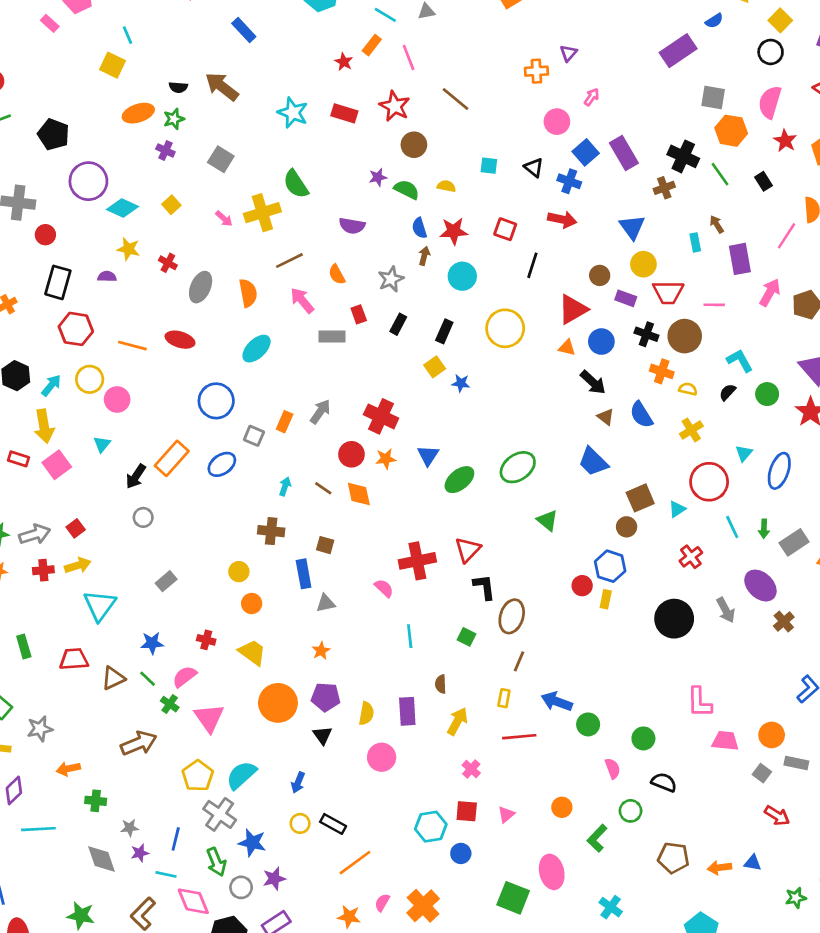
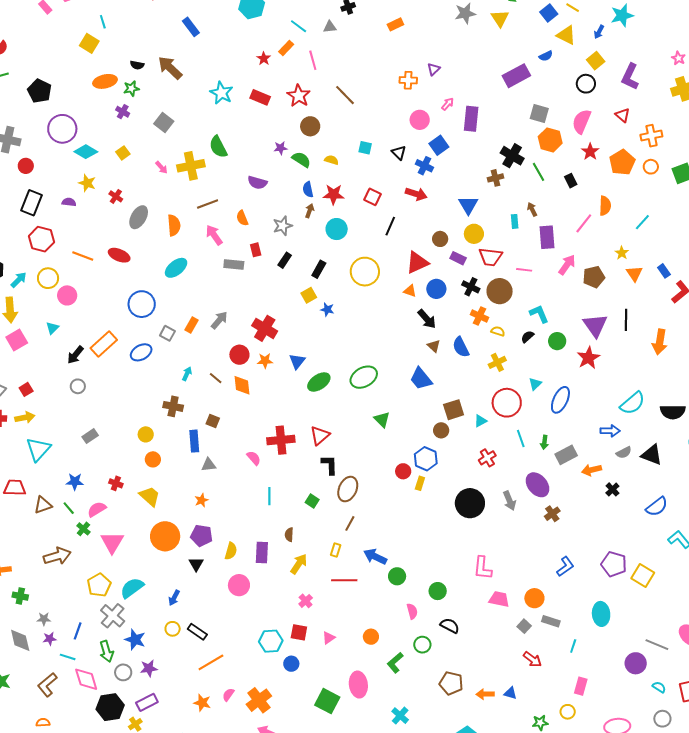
purple rectangle: (624, 153) -> (471, 119), moved, turned 30

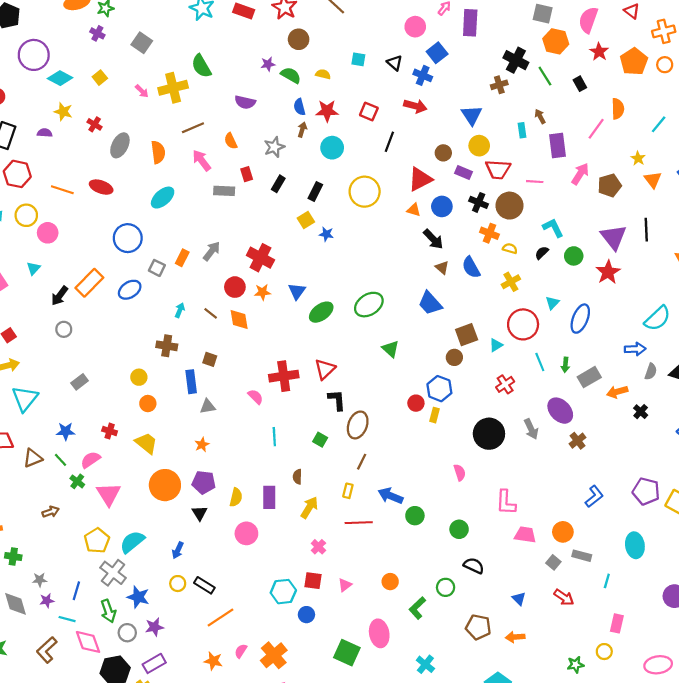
gray semicircle: (624, 453) -> (651, 372), turned -42
brown arrow: (57, 556) -> (51, 512), size x0.6
pink semicircle: (412, 611) -> (460, 472), moved
blue triangle: (510, 693) -> (519, 599), moved, turned 32

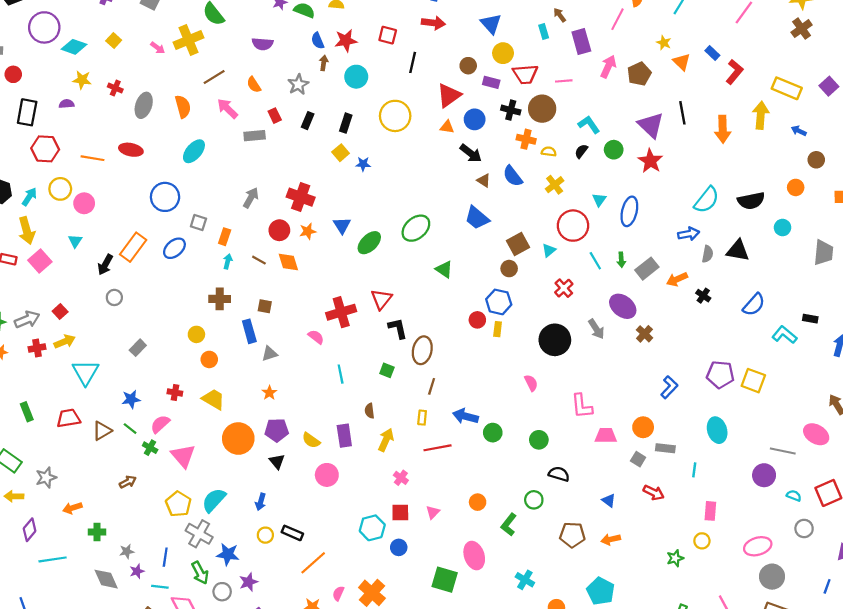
orange rectangle: (182, 258) -> (225, 237), moved
yellow semicircle: (236, 497) -> (311, 440), turned 120

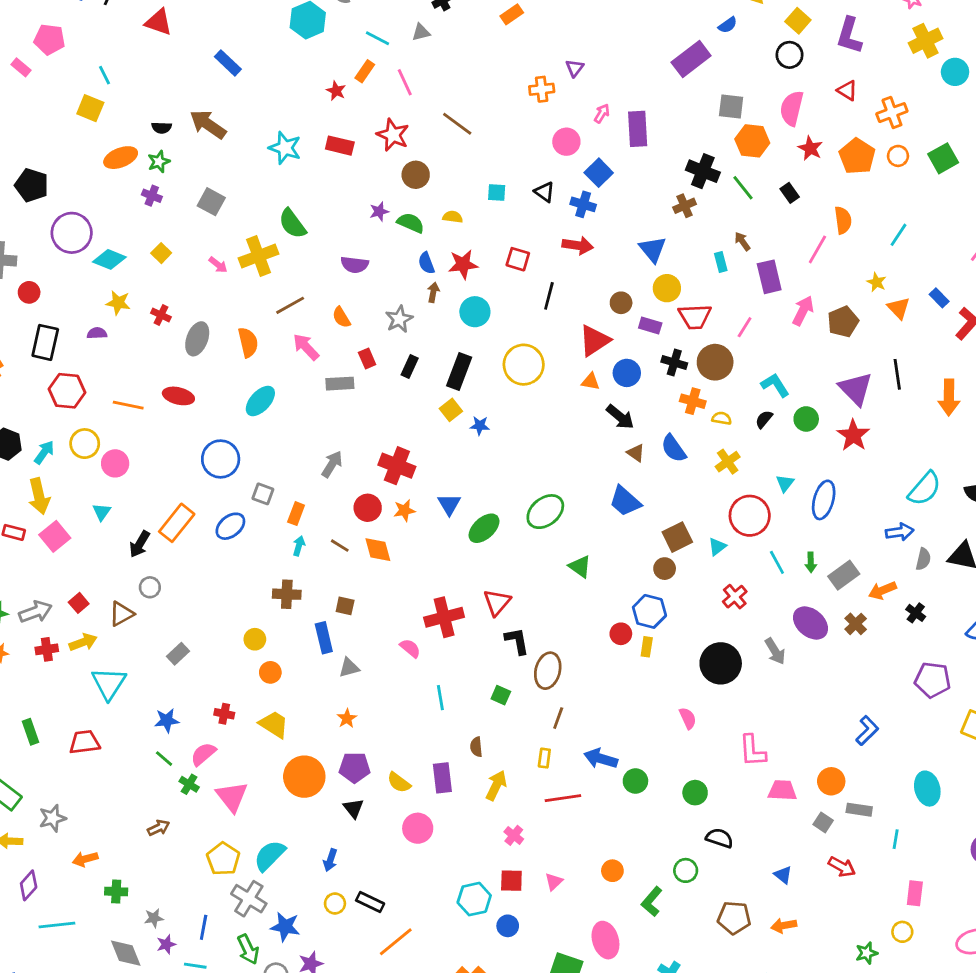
pink line: (564, 81) -> (745, 327), turned -56
black rectangle: (346, 123) -> (459, 372), size x1.4
brown cross: (644, 334) -> (856, 624), moved
purple pentagon: (720, 375) -> (933, 680), moved
brown triangle: (102, 431) -> (121, 614), moved

